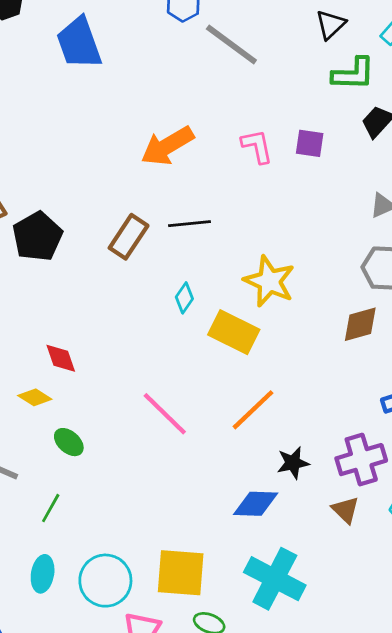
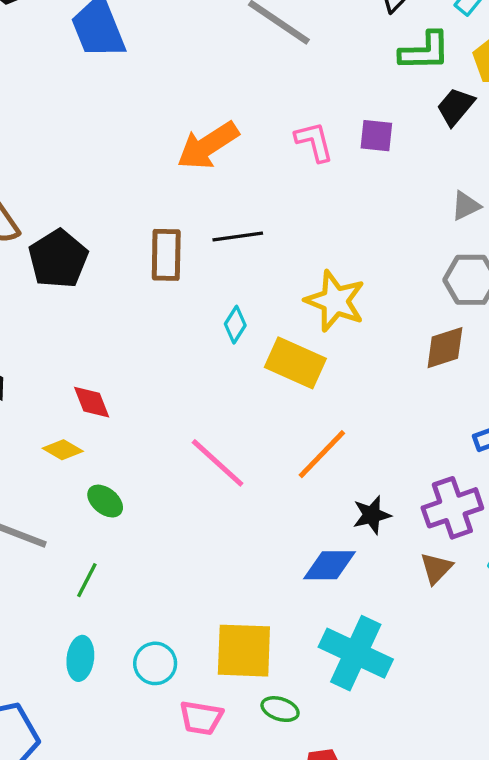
brown rectangle: (129, 237) -> (166, 255), turned -30
brown triangle: (346, 510) -> (436, 568), turned 32
cyan circle: (105, 581) -> (155, 663), size x0.7

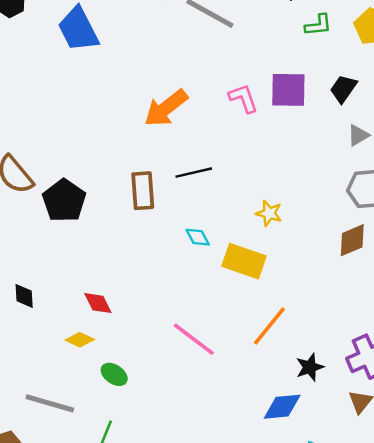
green L-shape: (425, 51) -> (318, 25), size x0.7
black trapezoid: (456, 107) -> (343, 89), moved
purple square: (376, 136) -> (288, 90), size x1.5
yellow star: (335, 301) -> (269, 213), size x0.6
cyan diamond: (235, 325) -> (198, 237), turned -55

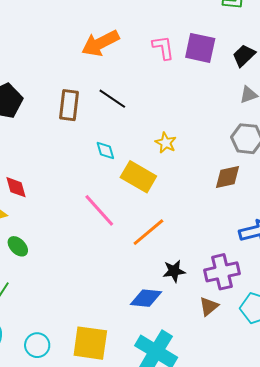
black line: (194, 173) -> (112, 99), turned 36
pink line: (194, 339) -> (99, 210), moved

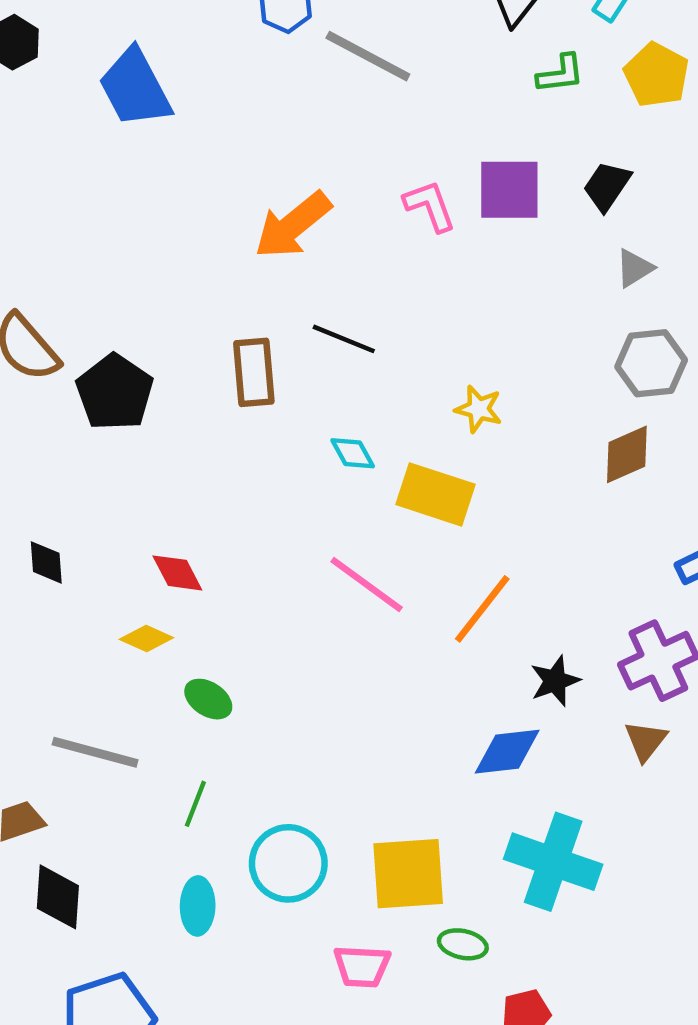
cyan circle: (37, 345) -> (288, 863), moved, size x1.4

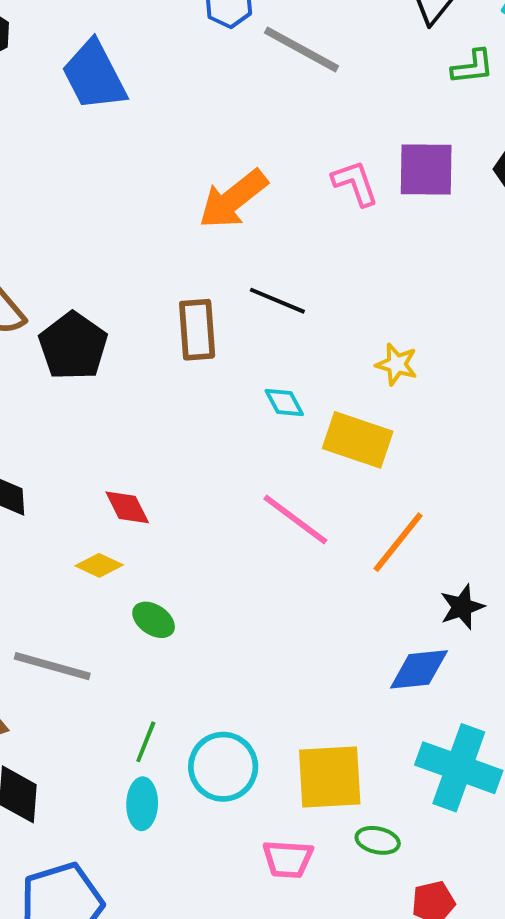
green line: (195, 804) -> (146, 742), moved

